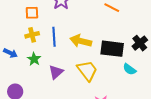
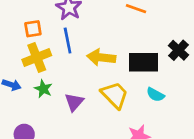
yellow cross: (32, 35) -> (37, 58), size x1.5
blue line: (54, 37) -> (68, 40), moved
cyan semicircle: (129, 69) -> (155, 95), moved

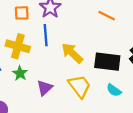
orange square: (33, 29) -> (22, 13), moved
yellow arrow: (101, 57) -> (72, 53), turned 30
yellow cross: (37, 58) -> (18, 46), turned 30

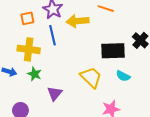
yellow arrow: (72, 53) -> (78, 21), moved, turned -40
purple triangle: (45, 88) -> (55, 93), moved

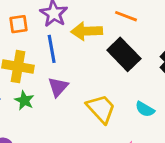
black rectangle: (113, 51) -> (124, 54), moved, turned 45
purple triangle: (55, 93) -> (58, 87), moved

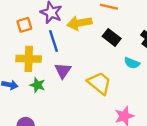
black rectangle: (124, 54) -> (112, 37), size x0.7
cyan semicircle: (145, 109) -> (132, 63), moved

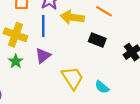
black rectangle: (112, 37) -> (97, 40), turned -35
cyan semicircle: (132, 63) -> (102, 87), moved

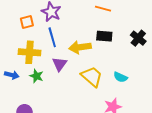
yellow arrow: (72, 17) -> (80, 47), moved

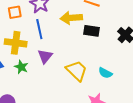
yellow arrow: (80, 47) -> (71, 18), moved

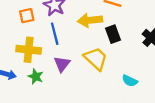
black rectangle: (91, 31) -> (113, 34), turned 63
yellow trapezoid: (77, 71) -> (96, 59), moved

